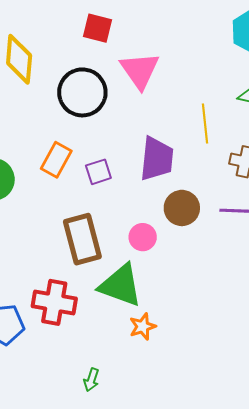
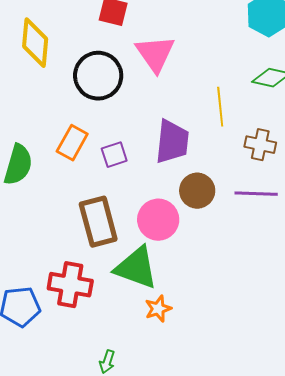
pink circle: (143, 237) -> (158, 220), size x1.5

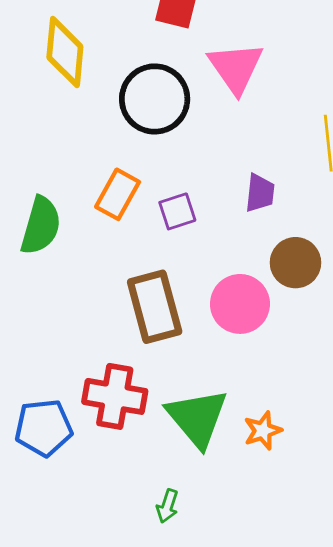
purple trapezoid: (172, 142) -> (260, 193), size x0.6
green triangle: (136, 268) -> (197, 418), moved, turned 30
orange star: (158, 309) -> (263, 431), moved

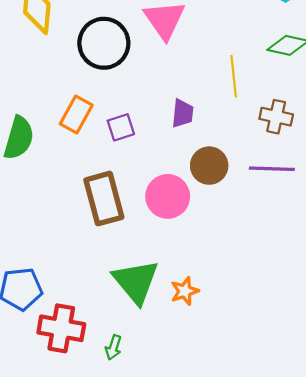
red cross: (115, 396) -> (61, 328), moved

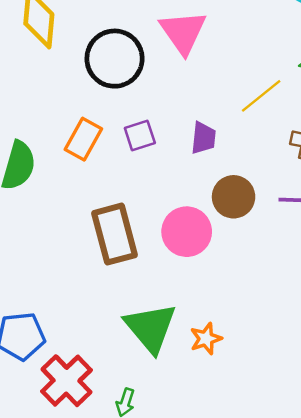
yellow line: (234, 76) -> (261, 96), turned 57
purple square: (121, 127) -> (140, 135), moved
red cross: (61, 328) -> (66, 381), turned 36

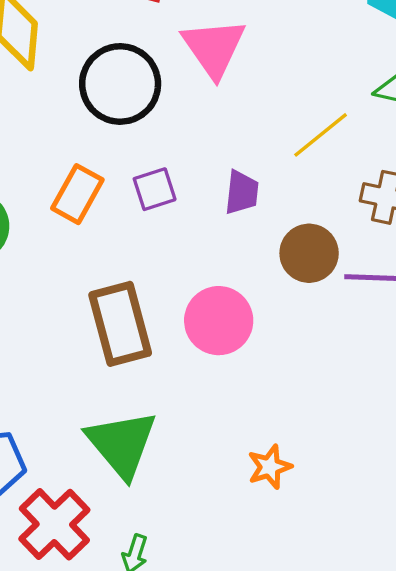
brown circle: (234, 197) -> (309, 253), moved
green triangle: (151, 328) -> (122, 444), moved
orange star: (206, 339) -> (270, 467), moved

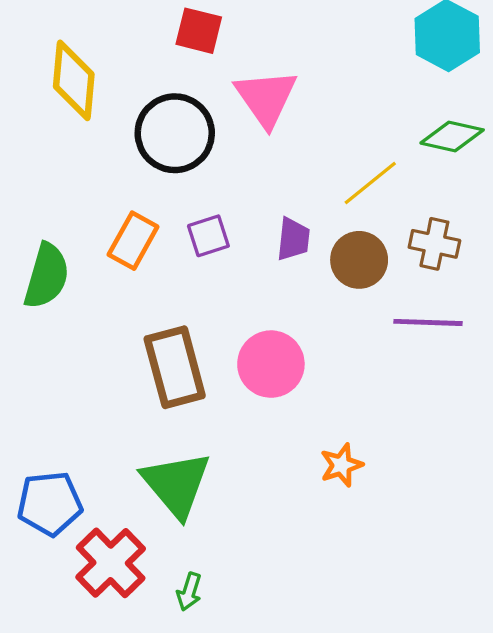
brown circle: (309, 253) -> (359, 260), moved
orange star: (270, 467) -> (341, 465), moved

